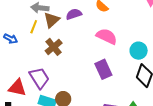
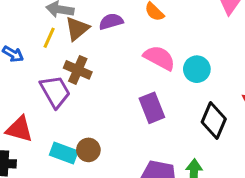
brown cross: (54, 47) -> (78, 70), turned -30
cyan circle: (139, 51) -> (197, 69), moved
purple trapezoid: (39, 78) -> (55, 92), moved

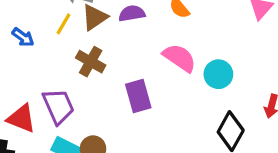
purple trapezoid: (55, 92) -> (58, 106), moved
purple rectangle: (152, 108) -> (138, 96), moved

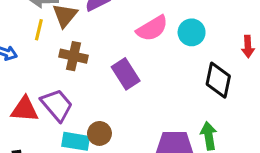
pink semicircle: (179, 58) -> (152, 28), turned 132
red triangle: (21, 119) -> (25, 109), moved

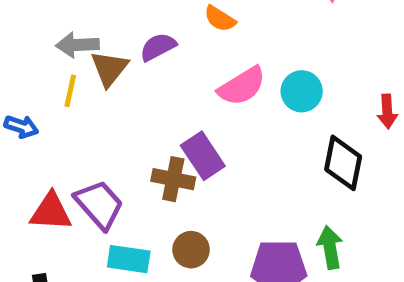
brown cross: (73, 56) -> (173, 179), moved
brown circle: (99, 133) -> (191, 250), moved

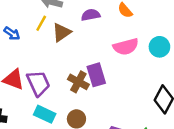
brown triangle: (109, 68) -> (62, 32), moved
cyan circle: (302, 91) -> (159, 47), moved

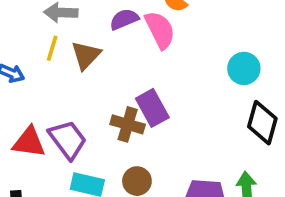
pink semicircle: (126, 47) -> (160, 30), moved, turned -90
cyan circle: (159, 47) -> (244, 68), moved

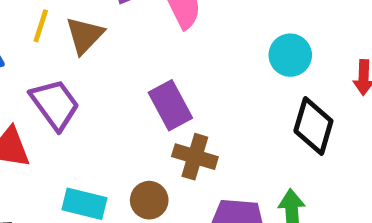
brown cross: (128, 124) -> (195, 157), moved
purple trapezoid: (68, 140) -> (55, 104), moved

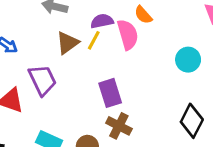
yellow line: (41, 26) -> (94, 40), moved
cyan circle: (290, 55) -> (188, 60), moved

